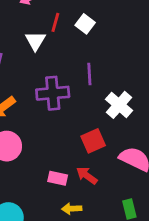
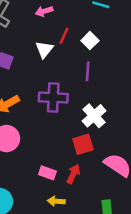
purple line: (89, 74) -> (88, 71), moved
white cross: (119, 105) -> (94, 116), moved
red arrow: (87, 176) -> (73, 174), turned 72

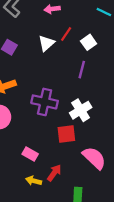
purple cross: (53, 98) -> (45, 102), moved
red arrow: (73, 174) -> (54, 173), moved

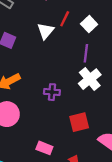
purple cross: (45, 102) -> (52, 92), size x0.6
white cross: (81, 110) -> (90, 79), moved

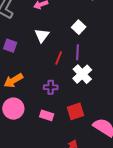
red line: (65, 19) -> (59, 58), moved
pink rectangle: (44, 148) -> (47, 115), moved

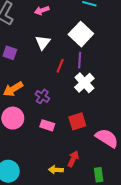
white square: (79, 27) -> (81, 34), size x1.6
purple cross: (51, 87) -> (42, 96), moved, turned 32

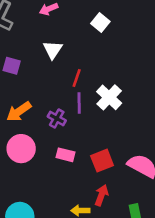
white square: (81, 34) -> (100, 22), moved, size x0.6
purple line: (80, 60) -> (79, 103), moved
red square: (77, 121) -> (102, 161), moved

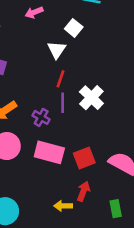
white square: (100, 22) -> (74, 28), moved
white triangle: (53, 50) -> (57, 50), moved
pink rectangle: (66, 155) -> (49, 152), size x1.6

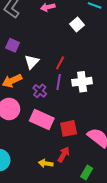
white triangle: (57, 50) -> (32, 62), moved
white cross: (91, 98) -> (82, 82), turned 30
green rectangle: (116, 209) -> (87, 172), turned 32

